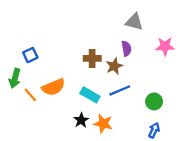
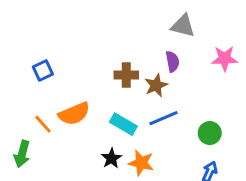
green arrow: (15, 78) -> (22, 154), moved

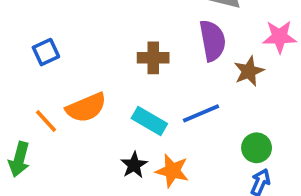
purple semicircle: (172, 62) -> (213, 41), size x1.5
brown star: (156, 85) -> (249, 71), moved
green circle: (210, 133) -> (257, 148), moved

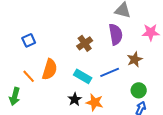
brown cross: (153, 58) -> (85, 43), turned -35
brown star: (249, 71) -> (135, 59), moved
orange semicircle: (86, 108) -> (50, 69), turned -50

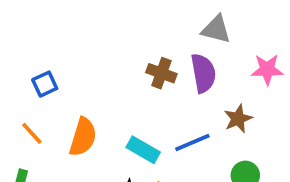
brown cross: (85, 43) -> (161, 73), moved, turned -35
orange line: (29, 76) -> (32, 133), moved

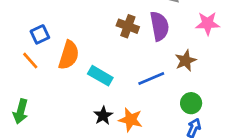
orange line: (32, 133) -> (30, 61), moved
orange semicircle: (83, 137) -> (69, 55), moved
cyan rectangle: (143, 150) -> (100, 76), moved

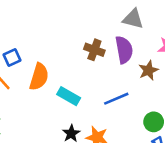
brown star: (186, 61) -> (148, 70), moved

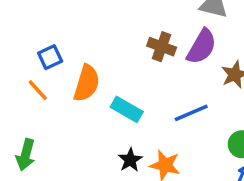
purple semicircle: (124, 50) -> (202, 47), turned 40

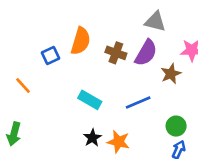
blue square: (50, 57) -> (51, 55), moved
orange semicircle: (87, 83) -> (81, 41), moved

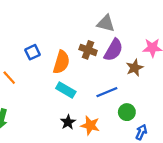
gray triangle: (155, 21) -> (106, 23), moved
orange semicircle: (81, 41) -> (61, 62), moved
green circle: (176, 126) -> (127, 112), moved

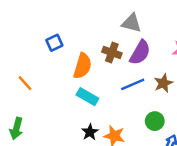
blue square: (33, 52) -> (54, 43), moved
brown star: (135, 68) -> (163, 83), moved
blue line: (107, 92) -> (133, 84), moved

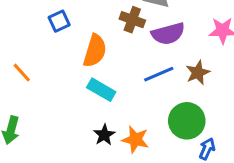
brown cross: (112, 53) -> (132, 20), moved
purple semicircle: (140, 53) -> (168, 34), turned 45
green circle: (155, 121) -> (187, 121), size x1.5

